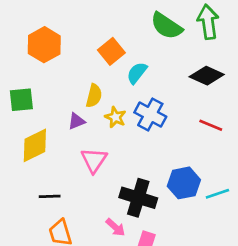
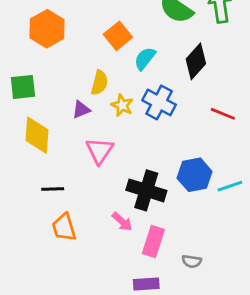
black diamond: (207, 76) -> (196, 61), moved, turned -72
yellow diamond: (35, 145) -> (37, 135), turned -60

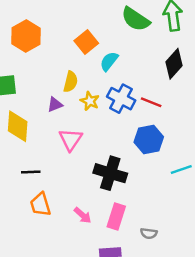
black diamond: (196, 61) -> (174, 64), moved
red line: (223, 114) -> (151, 102), moved
blue hexagon: (195, 175) -> (149, 139), moved
pink arrow: (122, 222) -> (83, 215), moved

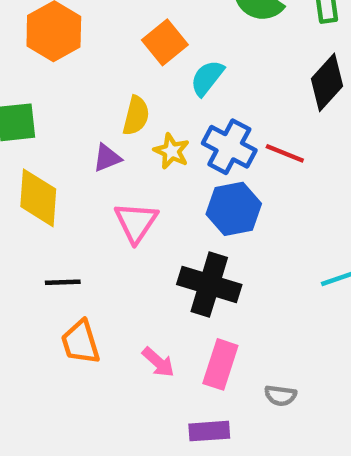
blue hexagon: (149, 139) -> (234, 209), moved

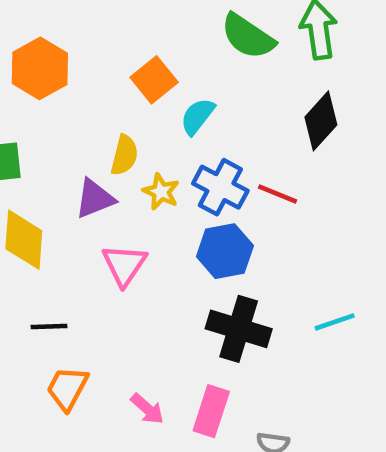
purple triangle: (107, 158) -> (95, 199), size x1.4
black cross: (209, 284) -> (239, 329), moved
orange trapezoid: (80, 342) -> (67, 388), turned 45

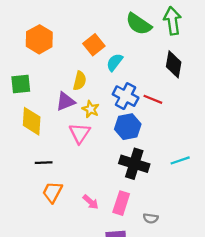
black diamond: (321, 121) -> (174, 64), turned -32
yellow star: (161, 192) -> (91, 109), moved

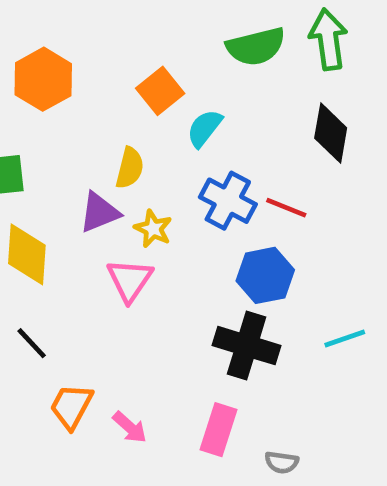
green semicircle: (139, 24) -> (256, 46), turned -48
blue hexagon: (128, 127) -> (265, 275), moved
black line: (44, 163) -> (32, 343), moved, turned 49
pink arrow: (91, 202) -> (130, 427), moved

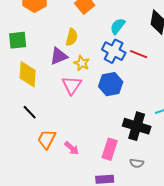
cyan semicircle: (204, 128) -> (118, 26), moved
blue hexagon: (265, 275) -> (111, 84), moved
black cross: (247, 346) -> (137, 126), moved

